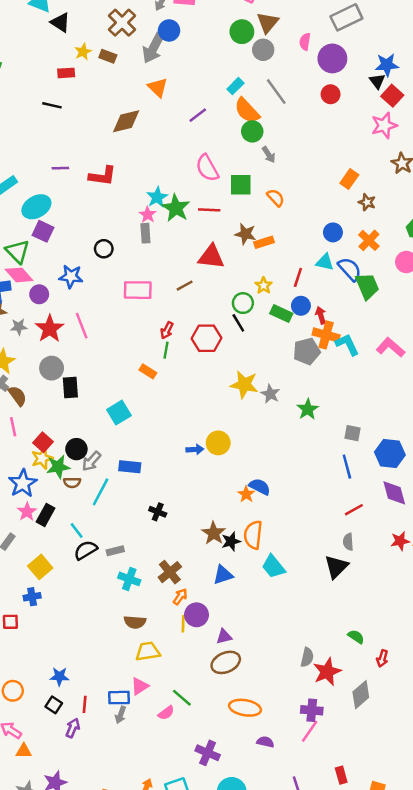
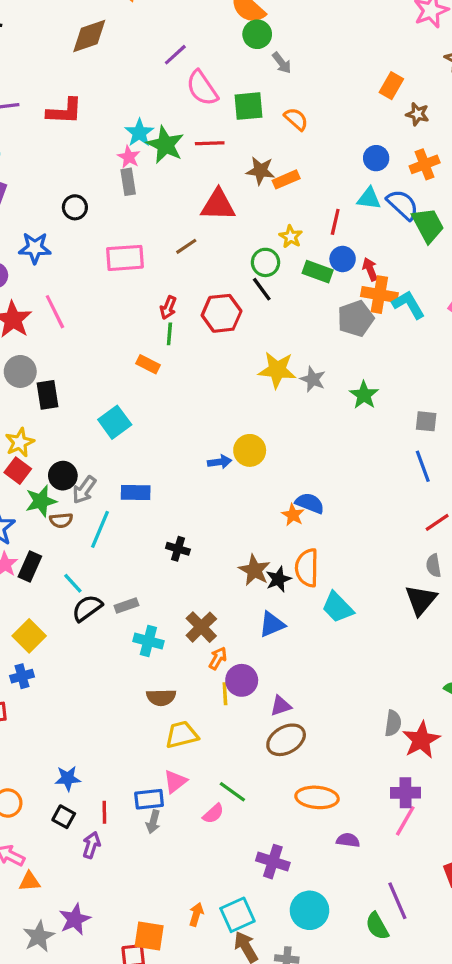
purple line: (198, 115) -> (175, 55), moved
orange cross: (369, 240) -> (425, 164), turned 30
yellow star: (42, 458) -> (20, 442), moved

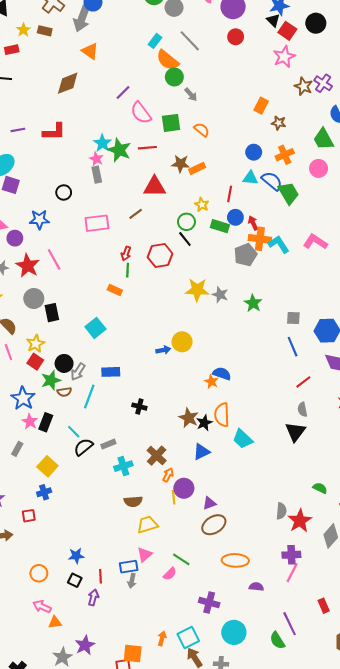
cyan cross: (148, 641) -> (123, 466), turned -30

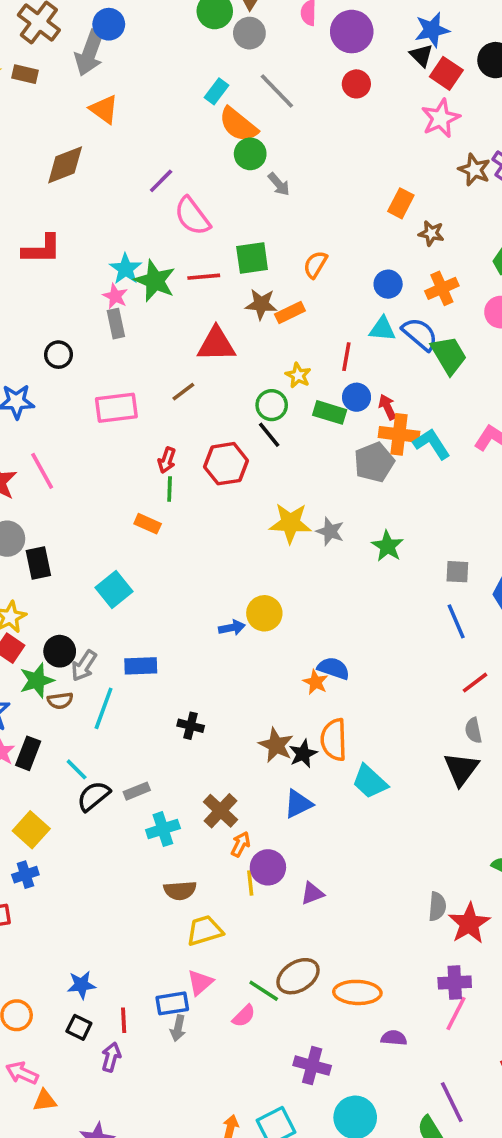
green square: (171, 123) -> (252, 258), moved
orange semicircle: (202, 130) -> (315, 264), moved, turned -98
brown ellipse: (214, 525) -> (298, 976), moved

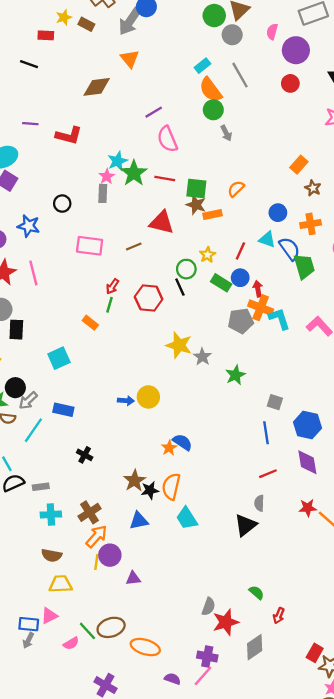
green square: (252, 258) -> (196, 188), moved
orange arrow: (240, 844) -> (97, 536), size x1.5
purple semicircle: (394, 1038) -> (172, 679), moved

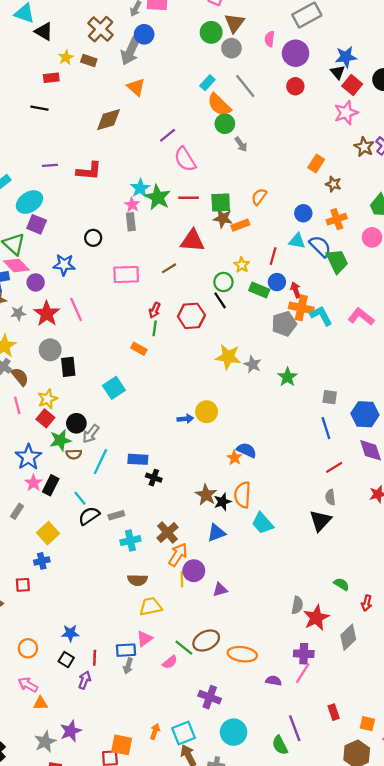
blue rectangle: (63, 410) -> (138, 459), moved

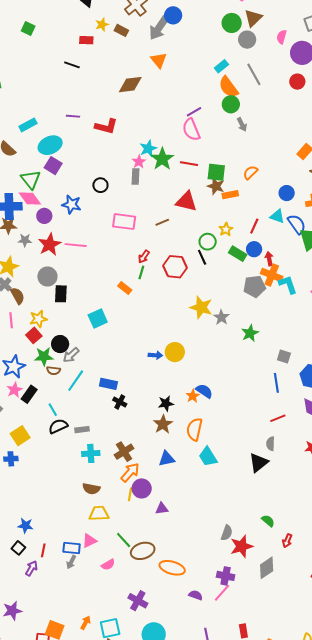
purple line: (168, 135) -> (194, 112), moved
pink line: (76, 309) -> (76, 245), turned -70
black star: (222, 502) -> (166, 403), moved
green line: (184, 648) -> (124, 540), moved

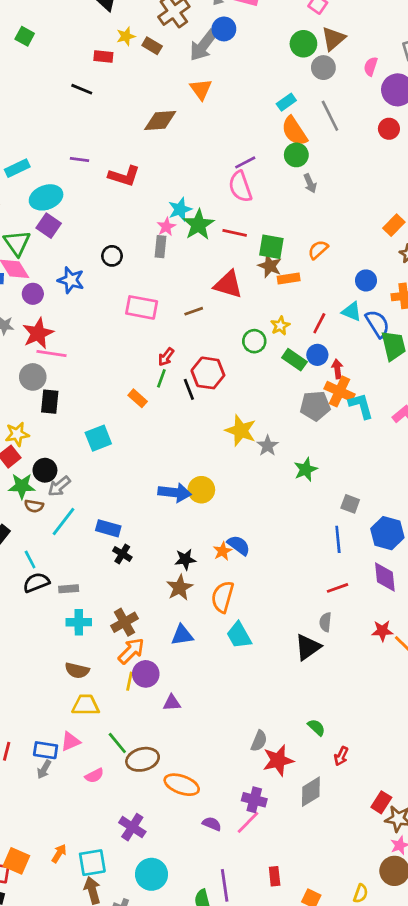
pink line: (76, 245) -> (52, 353), moved
black line: (202, 257) -> (189, 389), moved
blue arrow: (155, 355) -> (175, 493), size x1.6

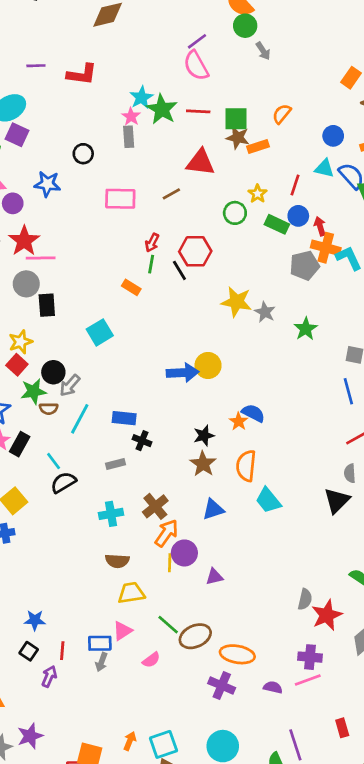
gray rectangle: (69, 589) -> (116, 464), moved
pink line: (248, 822) -> (308, 680), turned 35
purple cross: (132, 827) -> (222, 686), moved

